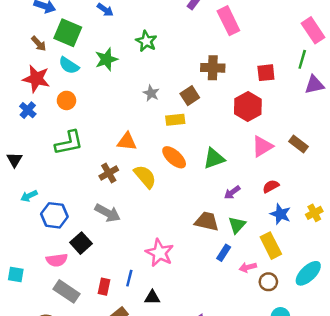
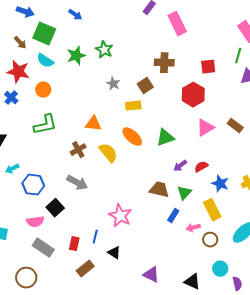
green star: (146, 41) -> (104, 50), moved
red semicircle: (271, 186) -> (201, 167), moved
black triangle: (152, 297) -> (114, 253), turned 32

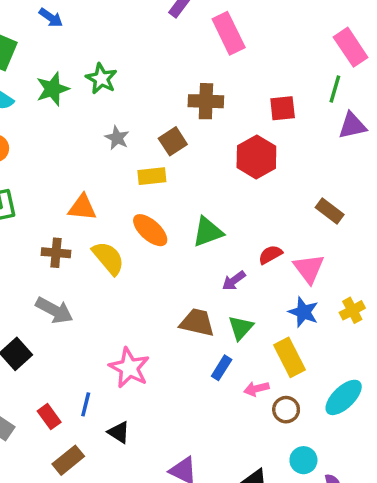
pink triangle: (205, 128) -> (309, 268), moved, turned -36
brown cross: (78, 150) -> (56, 253), turned 35
red semicircle: (201, 167) -> (270, 255), moved
red rectangle: (74, 244) -> (49, 417), turned -48

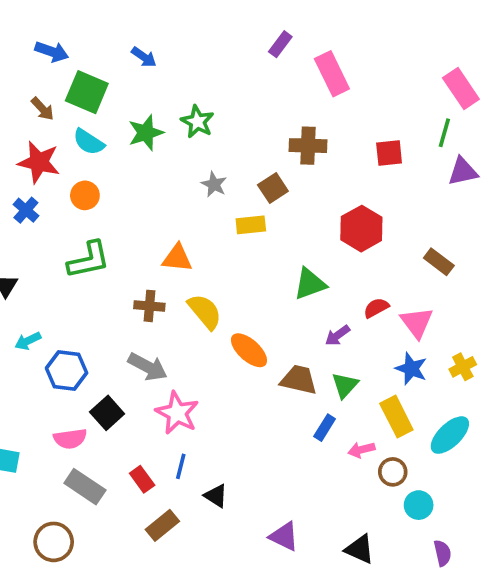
red hexagon: (256, 157) -> (361, 229), moved
orange ellipse: (150, 230) -> (249, 350), moved
pink star: (129, 368) -> (177, 413), moved
cyan ellipse: (344, 397) -> (450, 435), moved
cyan circle: (303, 460) -> (419, 505), moved

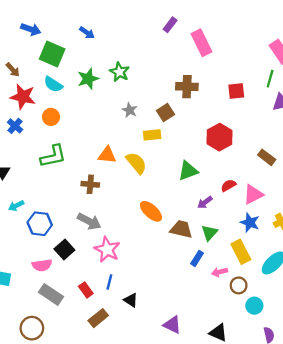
brown arrow: (43, 109) -> (13, 70), moved
yellow semicircle: (205, 312) -> (136, 163), moved
pink triangle: (417, 323) -> (253, 194), turned 40

